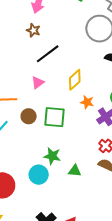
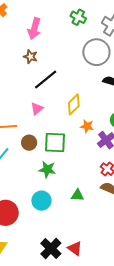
green star: (52, 156) -> (47, 170), moved

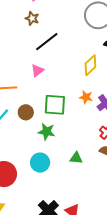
yellow diamond: (74, 104) -> (90, 65), moved
orange star: (87, 126) -> (86, 97), moved
brown circle: (29, 143) -> (26, 112), moved

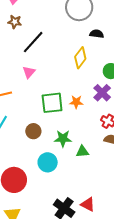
orange star: (86, 97) -> (76, 102), moved
brown circle: (26, 112) -> (33, 131), moved
green star: (46, 132) -> (63, 139), moved

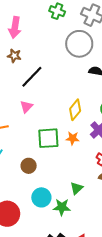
yellow diamond: (80, 58) -> (75, 110), moved
green star: (63, 139) -> (62, 207), moved
green triangle: (82, 152) -> (77, 188), turned -40

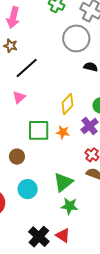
green triangle: (77, 188) -> (63, 182), size x1.5
green star: (62, 207) -> (69, 206), moved

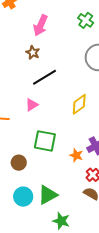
yellow diamond: (67, 104) -> (79, 104), moved
orange star: (63, 132) -> (76, 155), moved
green triangle: (63, 182) -> (48, 195), moved

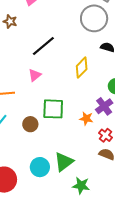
brown star: (33, 53) -> (10, 21), moved
brown circle: (19, 163) -> (30, 124), moved

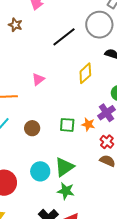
black line: (43, 46) -> (64, 37), moved
green square: (53, 109) -> (67, 125), moved, size x0.7
green star: (81, 186) -> (66, 191), moved

